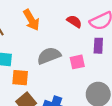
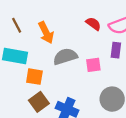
orange arrow: (31, 20) -> (46, 33), moved

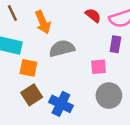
pink square: (93, 65) -> (99, 67), moved

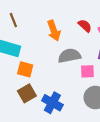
orange arrow: (43, 22) -> (54, 31), moved
gray semicircle: (62, 48) -> (69, 56), moved

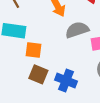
brown square: (27, 93) -> (38, 74), turned -30

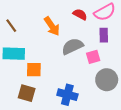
brown square: (38, 74) -> (27, 93), moved

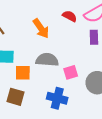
gray semicircle: (72, 46) -> (47, 60), moved, turned 30
pink square: (93, 57) -> (71, 72), moved

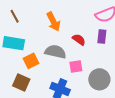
red semicircle: (70, 16) -> (79, 40), moved
orange square: (23, 73) -> (31, 61), turned -35

